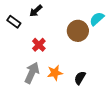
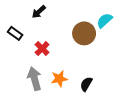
black rectangle: (14, 22) -> (15, 33), moved
gray arrow: (32, 73) -> (34, 79), turned -40

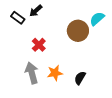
black rectangle: (15, 33) -> (18, 18), moved

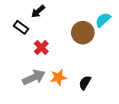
black rectangle: (18, 18) -> (21, 27), moved
gray arrow: (32, 73) -> (34, 77), turned 80

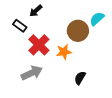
red cross: (41, 48) -> (39, 45), size x1.5
orange star: (58, 77) -> (64, 52), moved

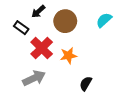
brown circle: (78, 31) -> (65, 21), moved

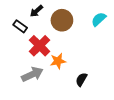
orange star: (68, 56) -> (58, 61), moved

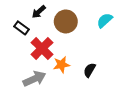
black semicircle: (81, 79) -> (90, 70), moved

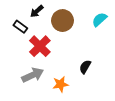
orange star: (61, 65) -> (60, 84), moved

